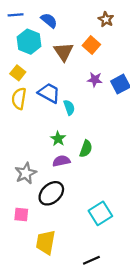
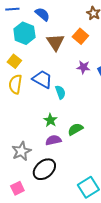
green semicircle: (86, 149) -> (75, 129), turned -140
pink square: (21, 214) -> (17, 188), turned -32

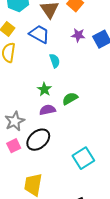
blue trapezoid: (42, 79) -> (39, 34), moved
pink square: (17, 188) -> (14, 146), moved

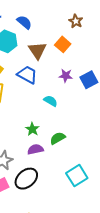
cyan semicircle: (55, 61) -> (51, 101), moved, turned -40
cyan square: (83, 158) -> (77, 176), moved

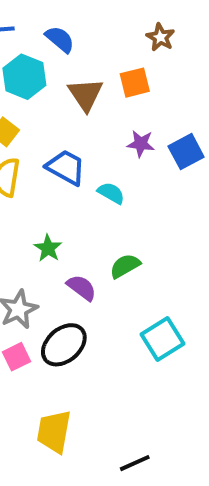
orange square: (63, 44) -> (135, 83), turned 35
blue trapezoid: (27, 75) -> (66, 167), moved
green star: (32, 129) -> (48, 248), moved
purple semicircle: (35, 149) -> (82, 288), turned 49

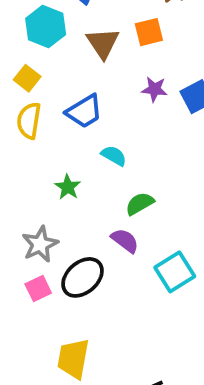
blue trapezoid: (66, 167) -> (84, 111), turned 120
cyan semicircle: (111, 193) -> (114, 156), moved
purple semicircle: (82, 288) -> (125, 241), moved

